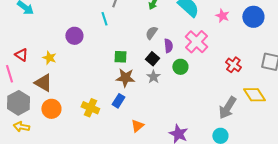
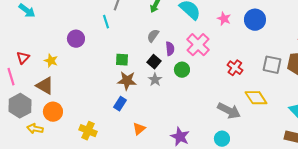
red triangle: (21, 55) -> (23, 58), turned 40
yellow cross: (90, 108) -> (88, 131), moved
gray arrow: (227, 108) -> (229, 111), turned -95
yellow arrow: (21, 127) -> (35, 129), moved

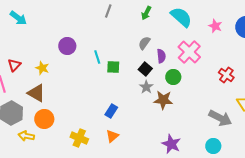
cyan line: (106, 22) -> (97, 57), moved
brown star: (127, 81) -> (163, 100), moved
orange triangle: (139, 129) -> (112, 136), moved

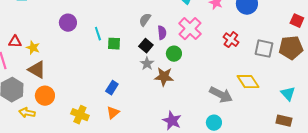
red triangle: (14, 65) -> (15, 42), turned 48
yellow star: (42, 68) -> (33, 48), moved
red cross: (226, 75) -> (231, 40), moved

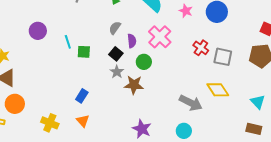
gray square: (264, 49) -> (223, 57), moved
orange triangle: (113, 113) -> (83, 121), turned -32

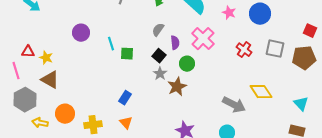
gray square: (223, 57) -> (275, 49), moved
brown star: (134, 85) -> (177, 87), turned -30
orange circle: (15, 104) -> (65, 114), moved
yellow cross: (50, 123) -> (93, 125), turned -30

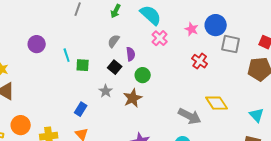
pink star: (229, 13) -> (192, 29), moved
pink cross: (203, 39) -> (160, 38), moved, size x0.7
gray square: (275, 49) -> (231, 44), moved
gray star: (160, 74) -> (106, 91), moved

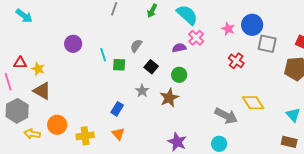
gray semicircle: (114, 41) -> (136, 46), moved
purple semicircle: (131, 54) -> (179, 48), moved, turned -96

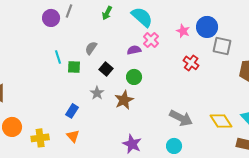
purple circle: (73, 44) -> (51, 18), moved
yellow diamond: (253, 103) -> (221, 121), moved

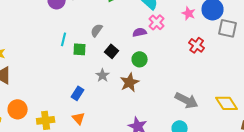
cyan line: (58, 57) -> (64, 39), turned 32

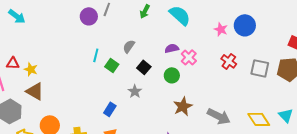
pink cross: (157, 22) -> (189, 57), moved
gray square: (228, 28) -> (260, 68), moved
green square: (80, 49) -> (112, 65), turned 32
brown star: (130, 82) -> (183, 106), moved

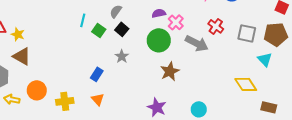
black square: (144, 67) -> (122, 29), moved
green circle: (172, 75) -> (159, 40), size x1.5
cyan triangle: (286, 115) -> (265, 59), moved
gray arrow: (219, 116) -> (197, 43), moved

